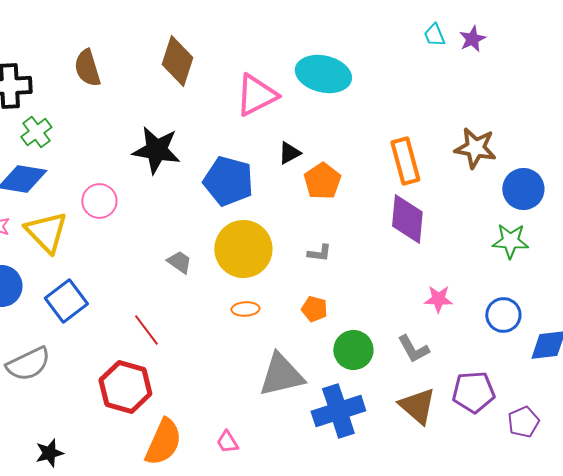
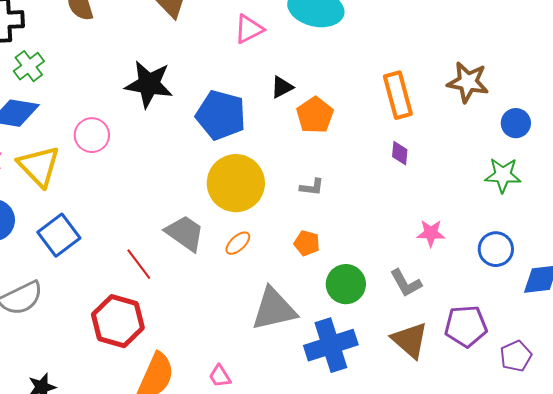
pink triangle: (256, 95) -> (249, 29), size x0.7
blue circle: (523, 189) -> (516, 123), size x0.7
purple diamond: (407, 219) -> (400, 153), size x0.5
gray trapezoid: (179, 262) -> (185, 233), moved, size x1.6
orange ellipse: (245, 309) -> (238, 243), turned -40

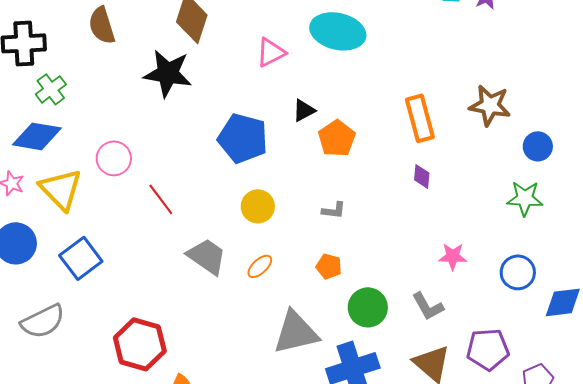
black star: (149, 84) -> (168, 73), moved
yellow circle: (236, 183) -> (258, 206), size x0.6
red line: (139, 264) -> (161, 199), moved

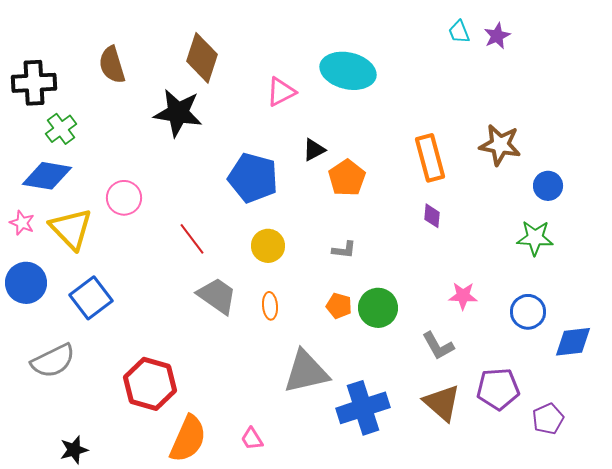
red line: (161, 199) -> (192, 239), moved
orange ellipse: (260, 266) -> (270, 306), turned -52
green circle: (368, 307) -> (378, 308), moved

